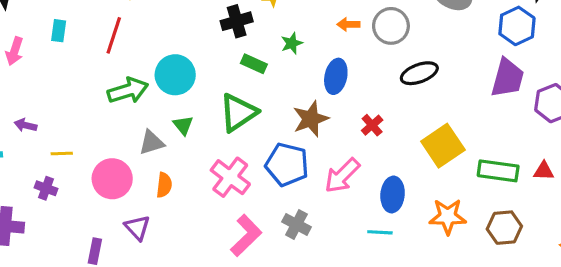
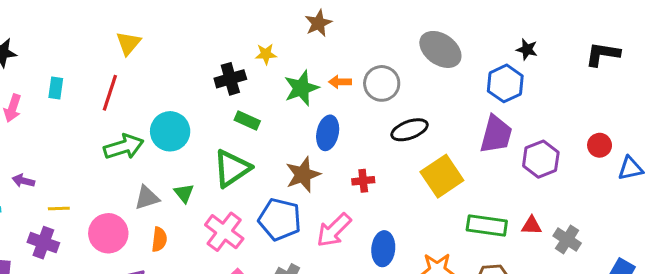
green star: (292, 43) -> (301, 88), moved, size x1.6
green triangle: (183, 125) -> (184, 193), moved
red cross: (372, 125) -> (363, 181), turned 35
yellow square: (443, 146) -> (442, 176), moved
purple cross: (46, 188) -> (43, 243), size x1.4

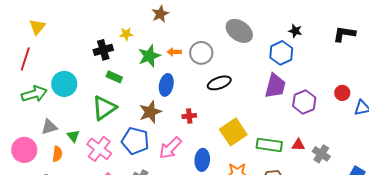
yellow square: (442, 176) -> (233, 132), moved
green triangle: (184, 193) -> (73, 136), moved

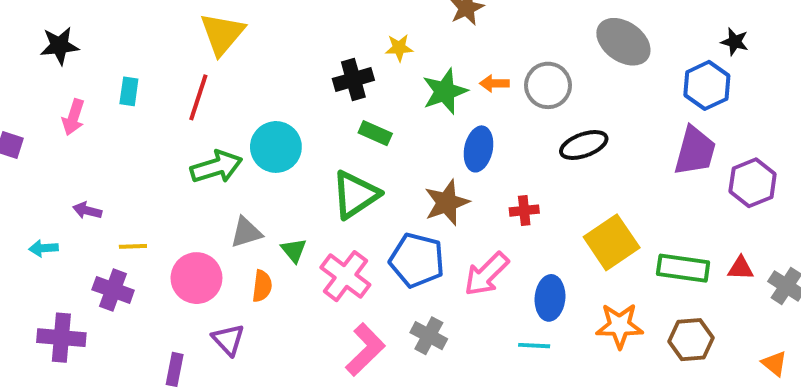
yellow triangle: (37, 27) -> (222, 34), size x1.4

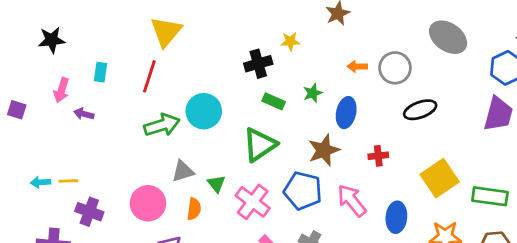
green star: (445, 91) -> (313, 93), moved, size x0.6
purple arrow: (87, 211) -> (84, 114), moved
yellow line: (133, 246) -> (68, 181), moved
pink arrow: (486, 274) -> (352, 200), turned 96

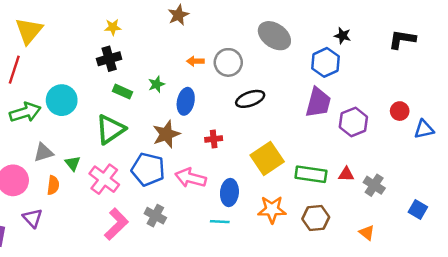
yellow star: (290, 41) -> (113, 27), moved
pink arrow: (352, 200) -> (191, 178), turned -36

